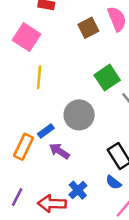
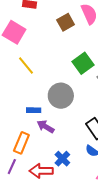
yellow line: (39, 77) -> (26, 66), turned -42
blue rectangle: (46, 131) -> (34, 110), turned 40
orange rectangle: (23, 147) -> (21, 143), moved

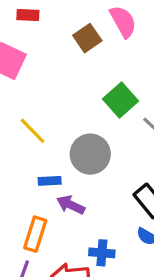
yellow line: (26, 66) -> (33, 131), moved
blue cross: (62, 159) -> (102, 253), turned -35

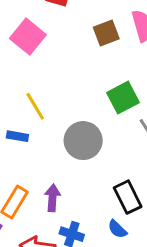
blue rectangle: (50, 181) -> (17, 136), moved
purple arrow: (71, 205) -> (52, 198), moved, turned 55

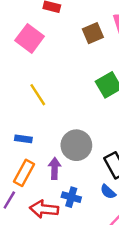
blue rectangle: (17, 136) -> (23, 139), moved
gray circle: (83, 141) -> (76, 145), moved

